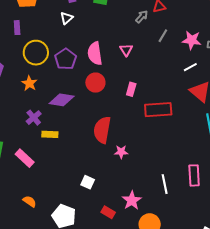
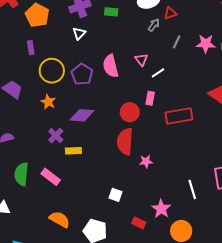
white line: (190, 67) -> (158, 73), moved
red circle: (95, 83) -> (130, 112), moved
orange semicircle: (30, 201) -> (60, 219), size x1.5

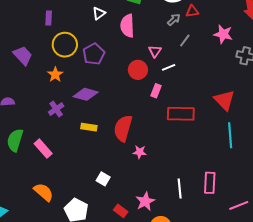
gray line: (177, 42) -> (185, 41), moved
pink star: (206, 44) -> (223, 34), moved
pink semicircle: (111, 66) -> (127, 26), moved
red circle: (130, 112) -> (138, 70), moved
yellow rectangle: (73, 151) -> (89, 127), moved

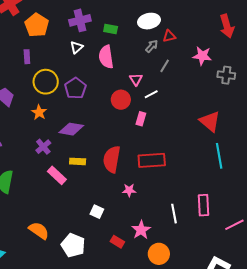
red rectangle: (181, 114) -> (152, 160), moved
pink rectangle: (43, 149) -> (57, 175), moved
pink star: (140, 152) -> (129, 190), moved

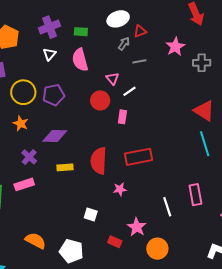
pink star: (202, 56) -> (175, 47), turned -30
gray line: (165, 66) -> (139, 61), turned 56
purple pentagon: (75, 88) -> (54, 95), turned 30
red triangle: (210, 121) -> (204, 111), moved
pink rectangle: (57, 175) -> (24, 184), moved, turned -54

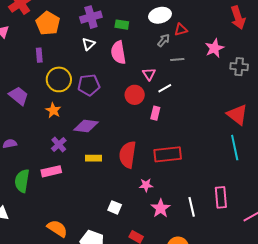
pink star: (137, 227) -> (161, 208), moved

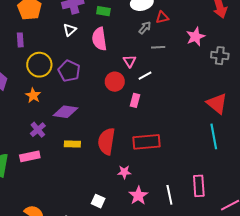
purple pentagon: (89, 85) -> (69, 71), turned 30
white square: (115, 207) -> (98, 201), moved

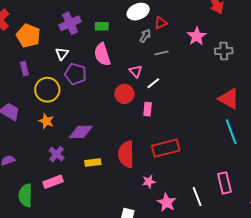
white triangle: (70, 30) -> (62, 54), moved
purple pentagon: (69, 71) -> (76, 74), moved

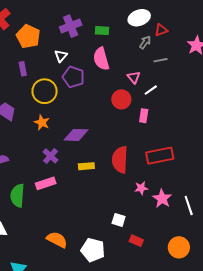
pink star: (167, 202) -> (162, 199), moved

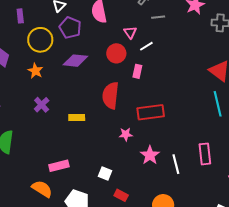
purple diamond: (76, 135) -> (75, 61), moved
red semicircle: (120, 160) -> (111, 95), moved
pink rectangle: (46, 183) -> (59, 166), moved
pink star: (141, 188) -> (126, 134), moved

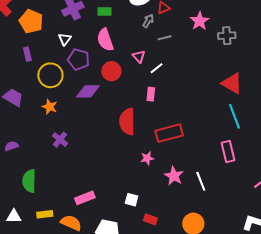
red circle: (116, 53) -> (111, 71), moved
yellow rectangle: (77, 118) -> (45, 214), moved
pink rectangle: (205, 154) -> (228, 151), moved

